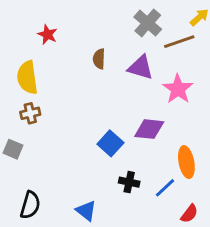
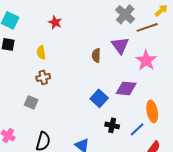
brown semicircle: (99, 59) -> (96, 55), moved
purple triangle: (141, 67) -> (120, 45), turned 36
yellow semicircle: (27, 77) -> (41, 52), size x0.6

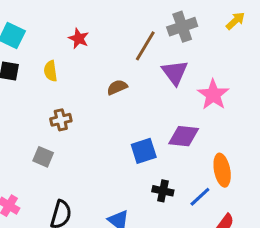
gray cross: (125, 14) -> (182, 27), turned 30
brown line: (147, 27) -> (145, 46), moved, turned -40
yellow semicircle: (41, 52) -> (51, 71), moved
brown semicircle: (96, 55) -> (117, 87), moved, turned 64
blue square: (99, 98) -> (144, 151), turned 30

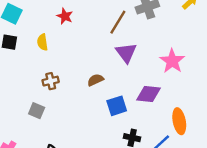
purple triangle: (175, 72) -> (126, 53), moved
brown semicircle: (117, 87) -> (95, 80), moved

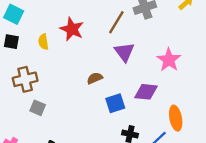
red star: (65, 16) -> (72, 29), moved, size x1.5
brown cross: (51, 81) -> (25, 79), moved, size x1.5

